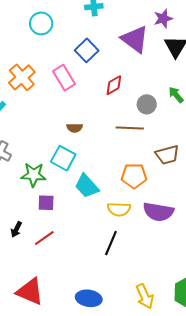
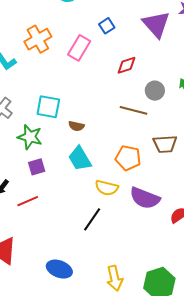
blue square: (87, 50) -> (107, 26), size x0.7
pink rectangle: (64, 78) -> (79, 48), turned 50
brown semicircle: (75, 128) -> (76, 126), moved
cyan square: (63, 158) -> (48, 107), moved, turned -30
purple square: (46, 203) -> (37, 167), turned -30

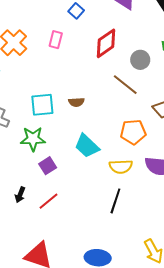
pink rectangle: (79, 48) -> (56, 40), size x0.7
red diamond: (126, 65) -> (106, 43), size x1.4
brown line: (134, 110) -> (125, 85), turned 40
brown semicircle: (76, 126) -> (76, 102), moved

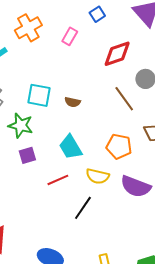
red line: (49, 201) -> (58, 180), moved

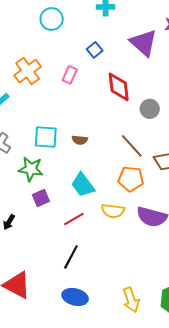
red diamond: (117, 54) -> (119, 87), turned -72
brown line: (124, 99) -> (132, 146), moved
black line: (83, 208) -> (71, 257), moved

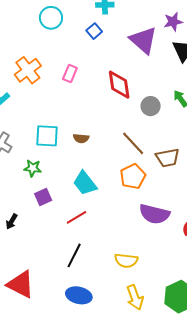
blue square: (95, 50) -> (94, 31), moved
green star: (31, 169) -> (33, 168), size x0.7
orange pentagon: (131, 179) -> (133, 176), turned -30
yellow semicircle: (113, 211) -> (126, 261), moved

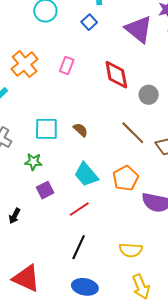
brown semicircle: (81, 138) -> (81, 130), turned -140
orange pentagon: (133, 176) -> (125, 178), moved

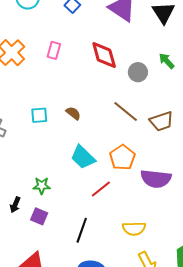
cyan square: (46, 129) -> (39, 115), size x0.7
green star: (33, 162) -> (42, 186), moved
purple square: (45, 190) -> (39, 216), moved, turned -36
red line: (79, 209) -> (101, 189), moved

